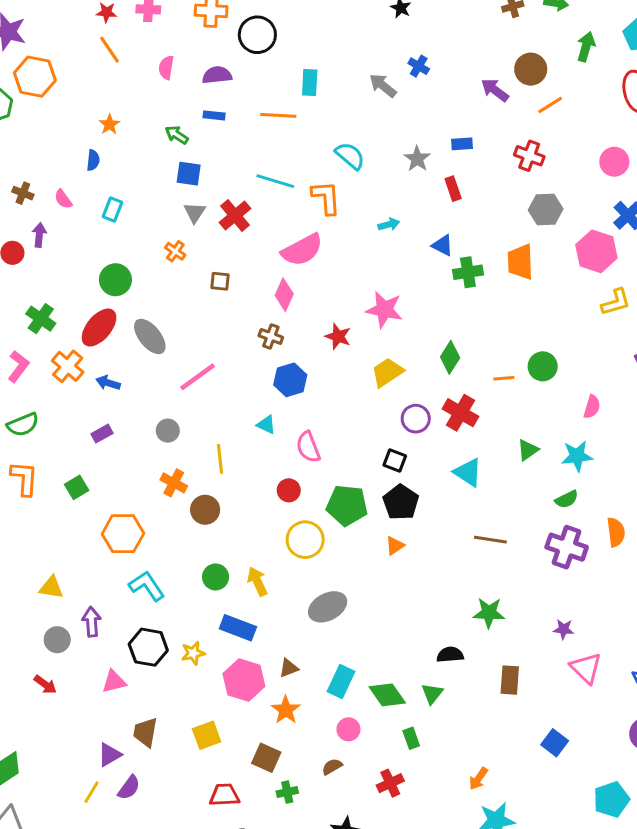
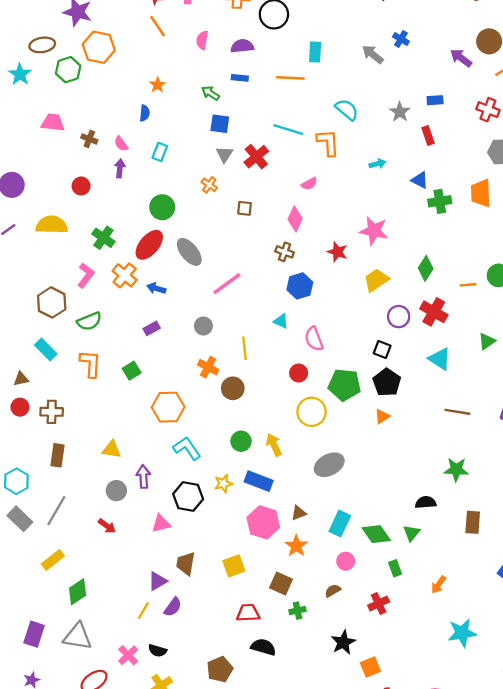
purple arrow: (39, 235) -> (120, 168), moved
pink semicircle: (302, 250) -> (309, 184), size x0.5
yellow star: (193, 653) -> (223, 484), moved
orange arrow: (478, 779) -> (439, 585), moved

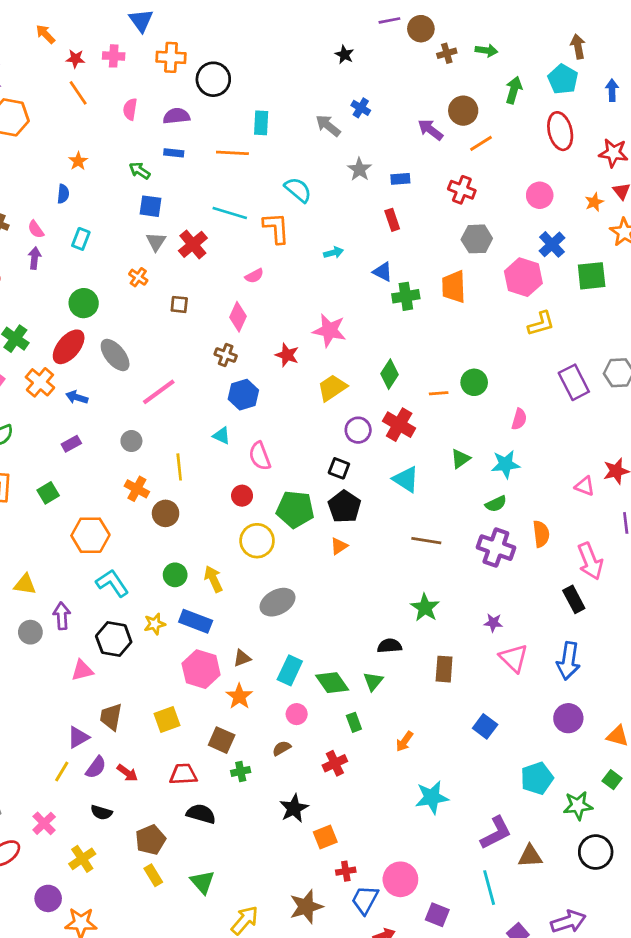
gray star: (400, 112) -> (359, 169), moved
green star: (456, 469) -> (425, 608), turned 30
red arrow: (107, 526) -> (127, 773), moved
black semicircle: (158, 651) -> (101, 812), moved

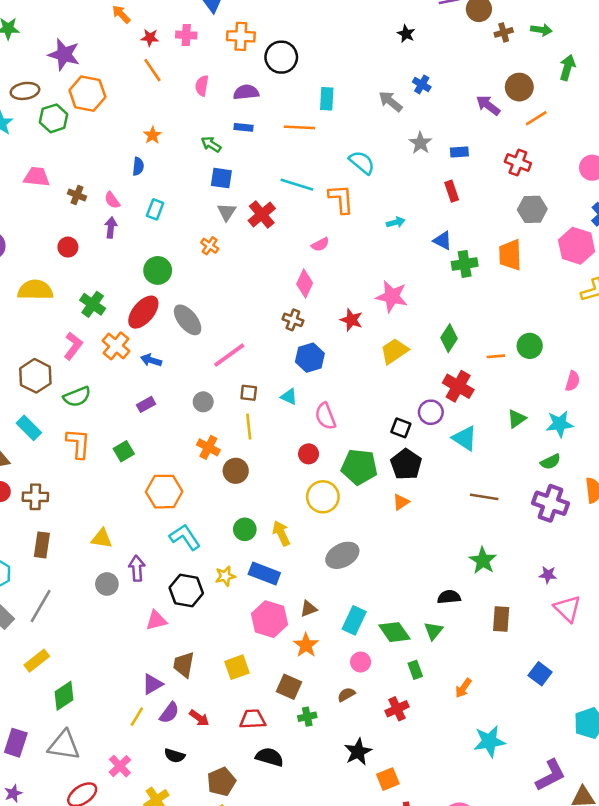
brown square: (179, 304) -> (249, 393), moved
purple circle: (358, 430) -> (431, 412), moved

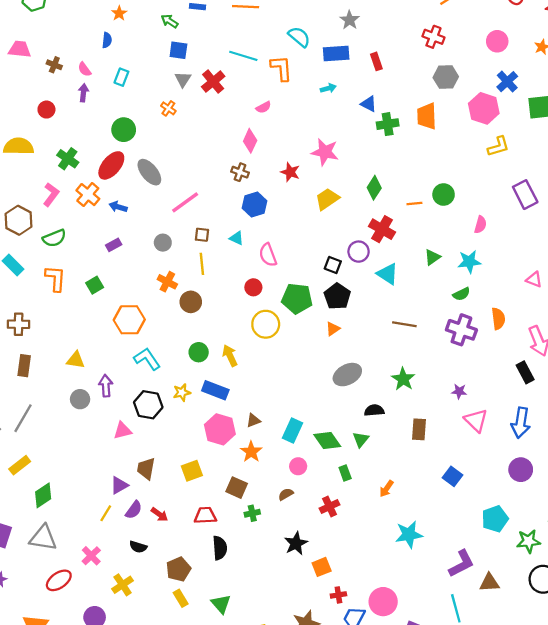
blue rectangle: (459, 152) -> (336, 54), moved, size x1.6
gray ellipse: (342, 555) -> (347, 375), moved
black semicircle: (270, 757) -> (220, 548), turned 70

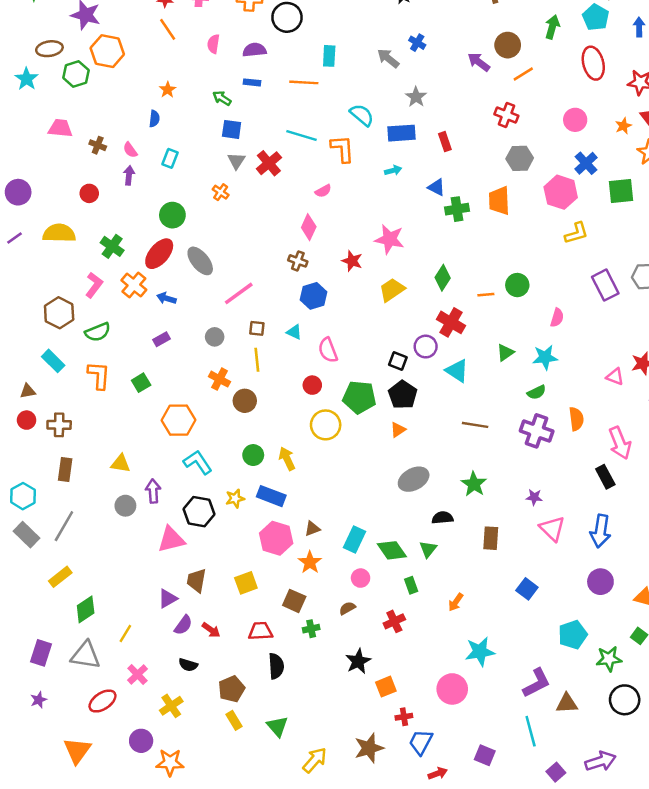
pink triangle: (123, 430) -> (171, 539), size x1.4
yellow line: (106, 513) -> (125, 634), moved
pink circle: (383, 602) -> (452, 689), moved

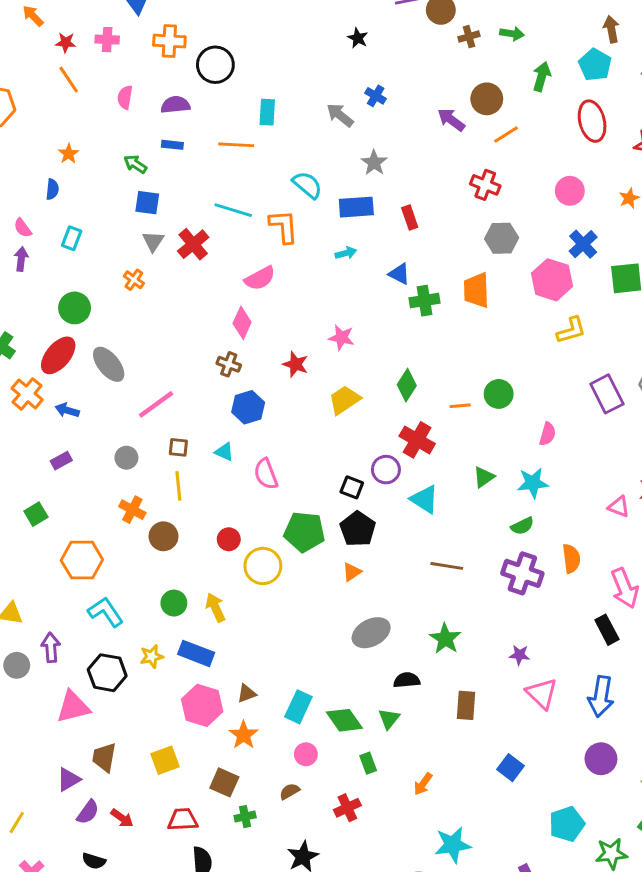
pink semicircle: (323, 191) -> (260, 278), size x1.5
pink star: (389, 239) -> (341, 338), size x0.7
red circle: (312, 385) -> (229, 539), moved

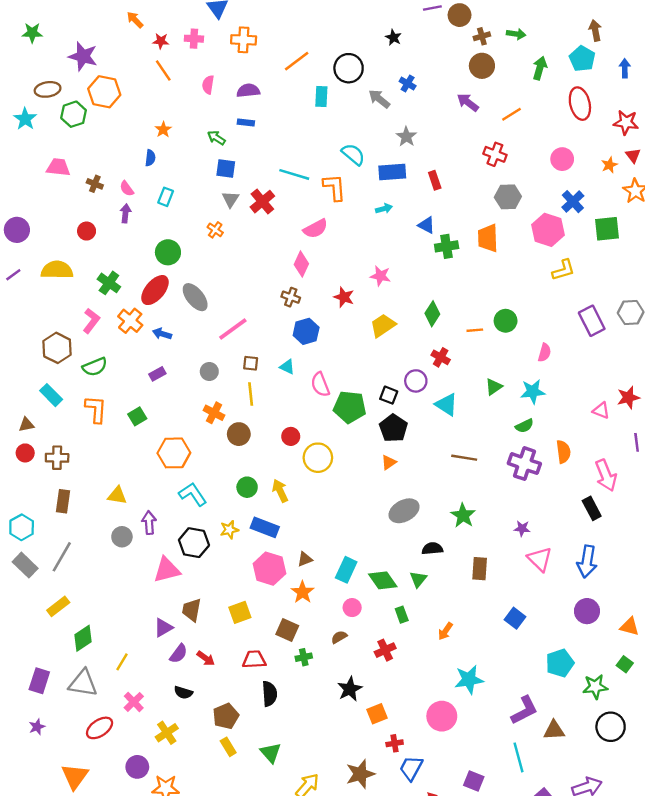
black circle: (215, 65) -> (349, 68), moved
brown circle: (487, 99) -> (482, 66), moved
orange line: (236, 145) -> (297, 61), moved, turned -40
red cross: (417, 440) -> (441, 357), size x0.7
green pentagon: (304, 532) -> (350, 407), moved

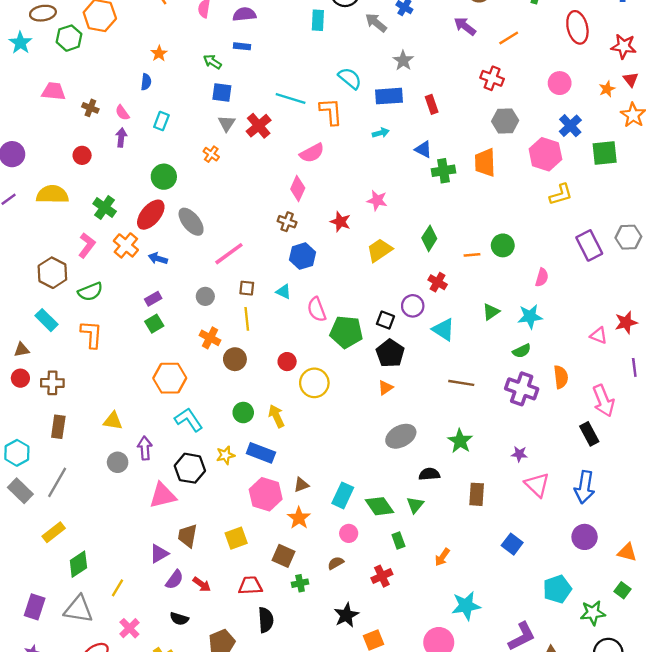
green square: (137, 416) -> (154, 324), moved

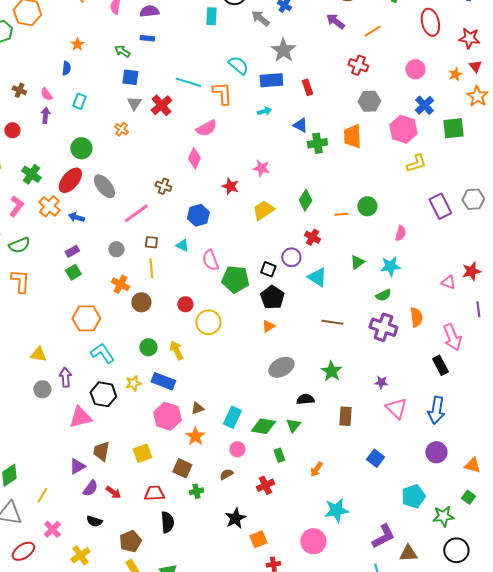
gray star: (403, 61) -> (283, 50), size x1.4
brown cross: (287, 222) -> (163, 186), moved
green diamond: (379, 506) -> (263, 426), turned -45

